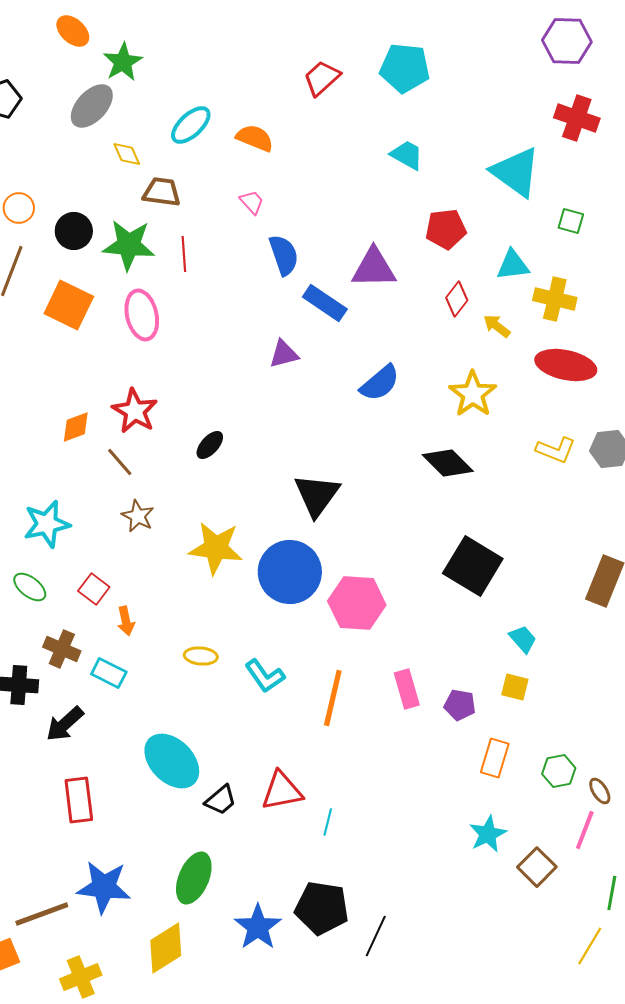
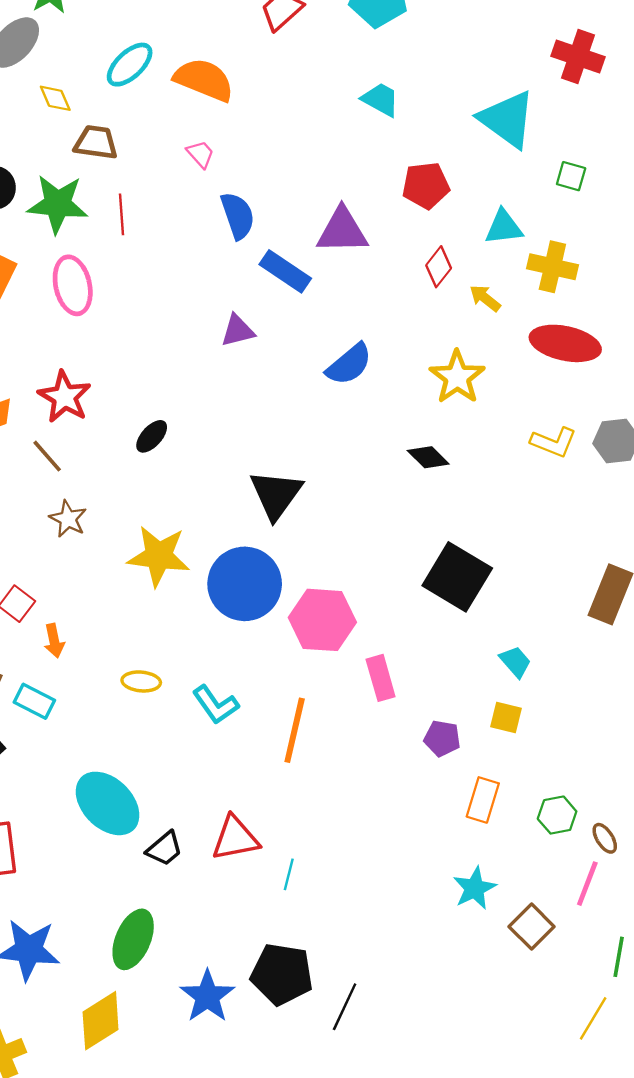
orange semicircle: (255, 138) -> (204, 80), size x1.4
black diamond: (448, 463) -> (428, 457), size x0.7
pink rectangle: (407, 689) -> (381, 678), moved

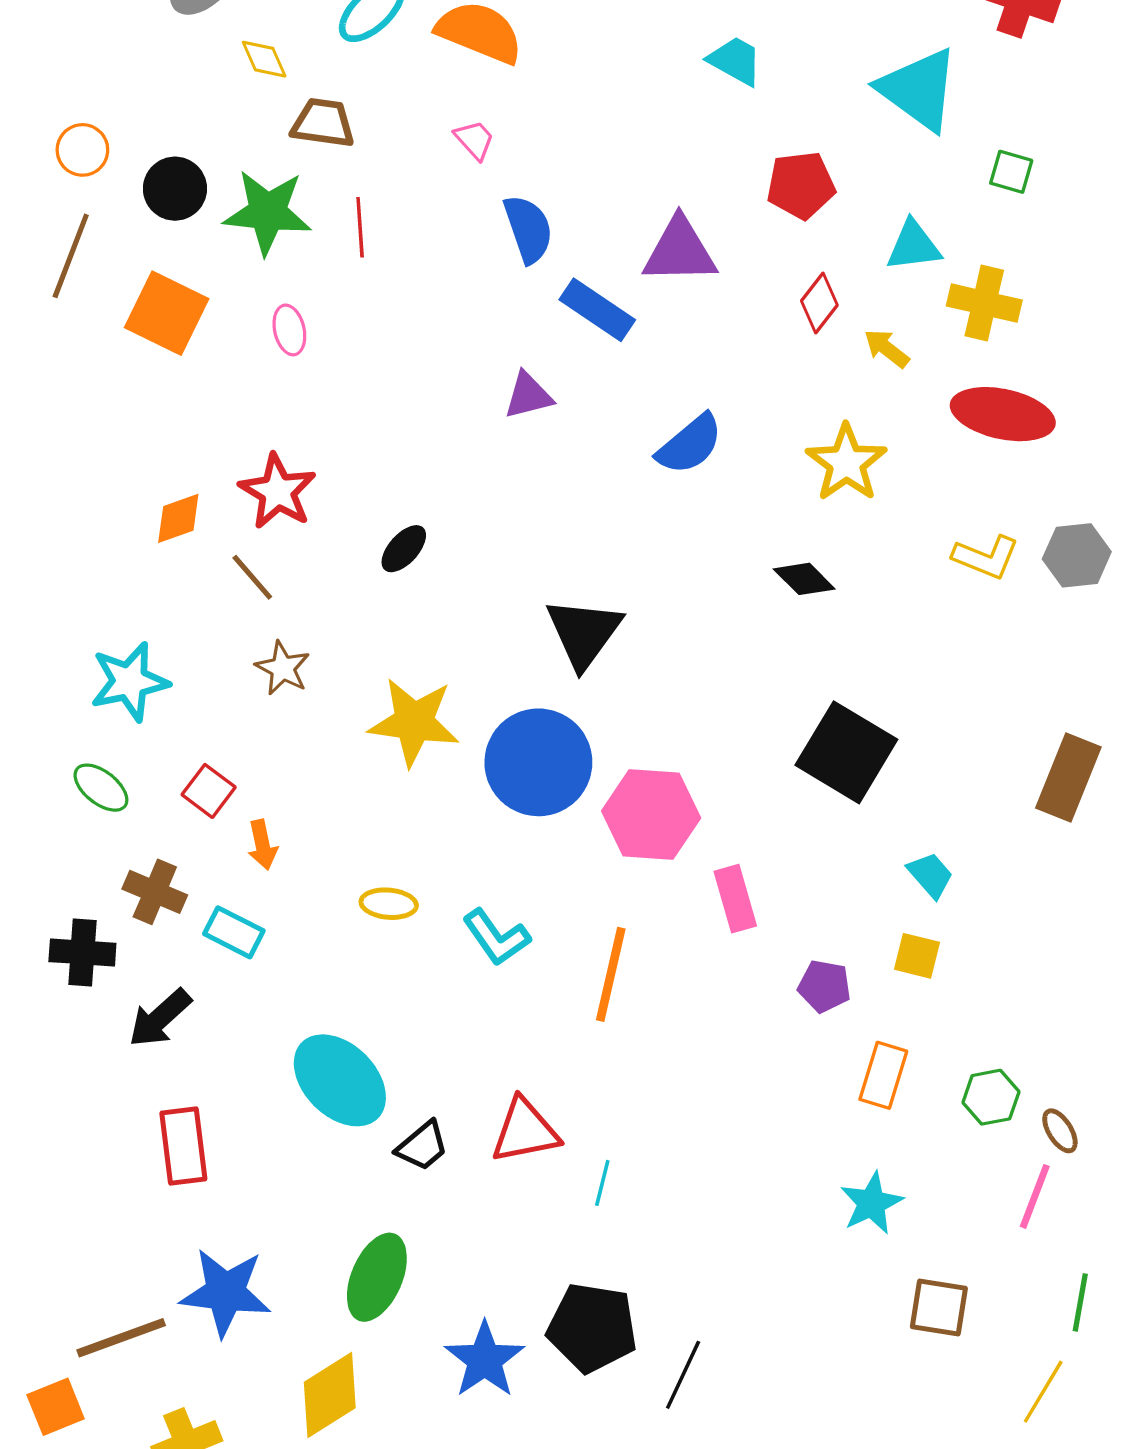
pink ellipse: (73, 285) -> (289, 330), size x0.6
brown square: (532, 927) -> (939, 1307), moved, turned -36

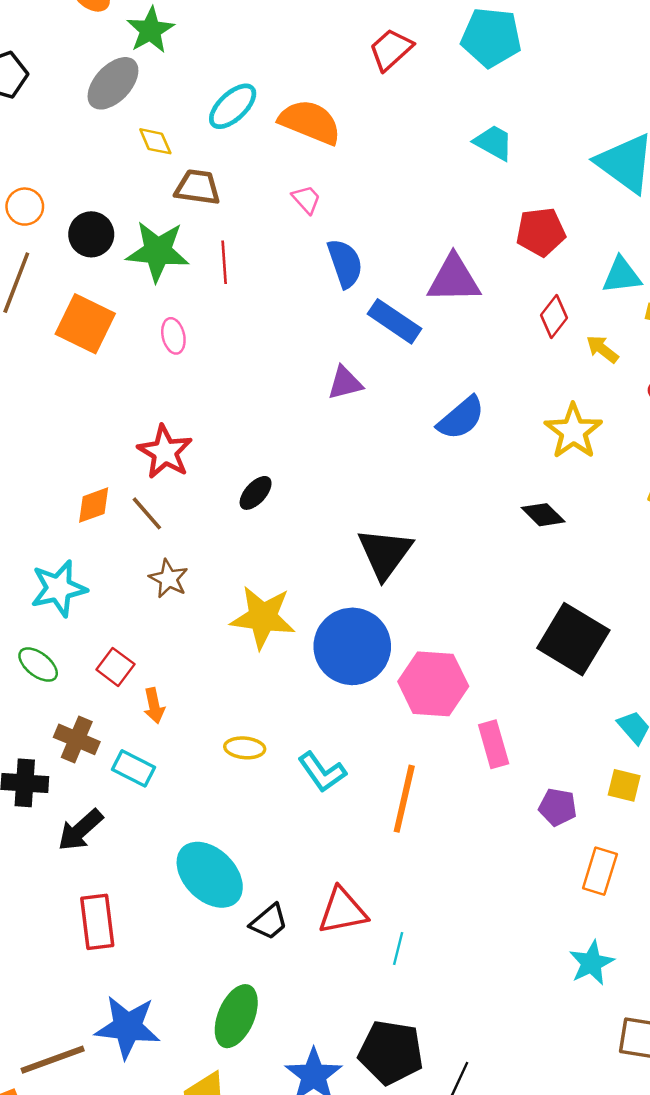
orange diamond: (178, 518) -> (94, 505), moved

